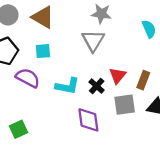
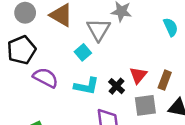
gray triangle: (93, 41) -> (98, 30), moved
cyan square: (43, 51) -> (83, 52), moved, turned -35

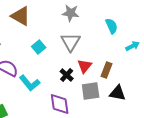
gray triangle: (98, 30) -> (71, 42), moved
cyan L-shape: (86, 86) -> (30, 83), moved, turned 40

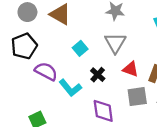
red triangle: (85, 66) -> (131, 69), turned -49
black cross: (67, 75) -> (98, 75), moved

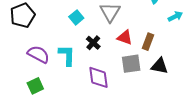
purple semicircle: (46, 71) -> (38, 54), moved
cyan L-shape: (70, 88) -> (67, 55), turned -140

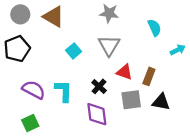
black cross: (93, 43) -> (99, 86), moved

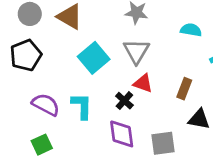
cyan semicircle: (154, 28) -> (191, 30), turned -56
cyan square: (74, 51) -> (94, 58), size x1.6
red triangle: (125, 72) -> (143, 83), moved
gray square: (131, 100) -> (163, 143), moved

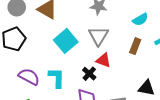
cyan semicircle: (191, 30) -> (140, 19), turned 140
brown rectangle: (184, 89) -> (135, 46), moved

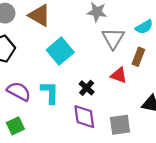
gray triangle: (98, 36) -> (113, 38), moved
red triangle: (104, 60) -> (119, 75), moved

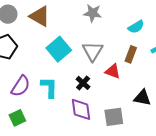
gray triangle: (113, 38) -> (93, 51), moved
purple semicircle: (19, 91) -> (21, 86), turned 95

